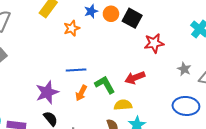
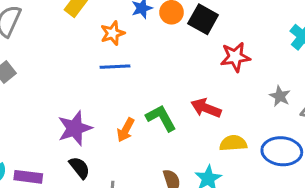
blue line: (76, 70) -> (115, 67), moved
red arrow: (135, 78) -> (206, 108), turned 42
yellow semicircle: (123, 105) -> (233, 143), moved

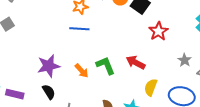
red star: (235, 57) -> (158, 31), turned -30
orange arrow: (126, 130) -> (82, 71), turned -77
yellow semicircle: (233, 143) -> (151, 87), turned -72

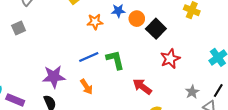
blue line: (79, 29) -> (89, 57), moved, turned -36
green L-shape: (106, 66) -> (115, 60), moved

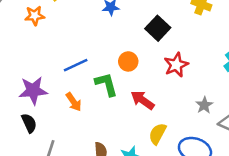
orange circle: (137, 19) -> (128, 61), moved
orange star: (95, 22) -> (35, 16), moved
green L-shape: (115, 60) -> (106, 84), moved

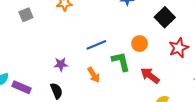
purple star: (33, 90) -> (61, 64), size x0.6

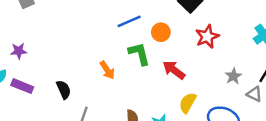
blue line: (96, 45) -> (129, 21), moved
purple star: (61, 64) -> (19, 51), moved

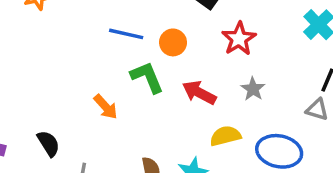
blue line: (129, 21) -> (126, 34), turned 45
gray star: (233, 76) -> (253, 89), moved
yellow semicircle: (188, 103) -> (225, 136), turned 55

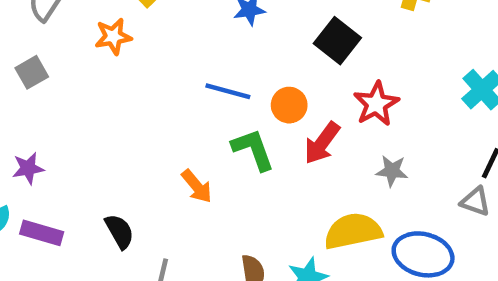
gray star: (253, 89) -> (392, 171), turned -30
red arrow: (199, 93) -> (322, 143), moved, turned -84
yellow semicircle: (225, 136) -> (353, 231), size x1.4

